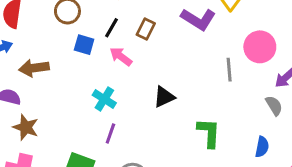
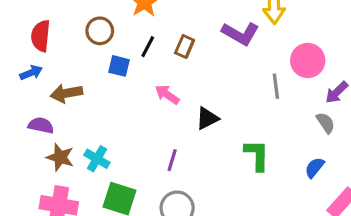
pink arrow: (121, 56) -> (167, 95), moved
cyan cross: (104, 99) -> (97, 159), moved
purple line: (110, 134) -> (172, 160), moved
blue semicircle: (262, 147) -> (314, 168), turned -150

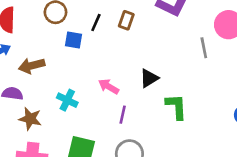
pink arrow: (167, 95) -> (109, 86), moved
green L-shape: (257, 155) -> (176, 107), moved
cyan cross: (97, 159) -> (67, 100), moved

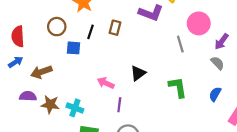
cyan cross: (67, 100) -> (75, 108), moved
green L-shape: (176, 107) -> (178, 87), moved
brown star: (30, 119) -> (50, 104), moved

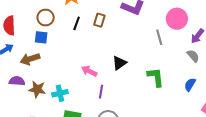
blue square: (73, 48) -> (41, 37), moved
cyan cross: (75, 108) -> (60, 93), turned -35

